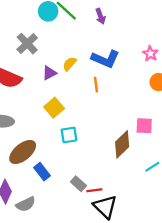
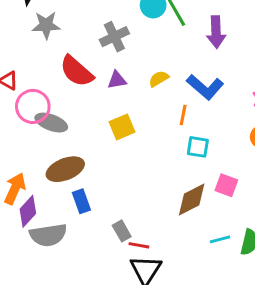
purple arrow: (100, 16) -> (216, 32), size x1.5
purple triangle: (49, 73) -> (117, 80), moved
cyan square: (69, 135) -> (198, 147), moved
gray semicircle: (26, 204) -> (48, 235), size x1.4

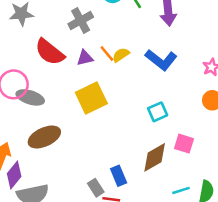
orange line: (183, 115) -> (107, 54), moved, turned -48
yellow square: (122, 127) -> (91, 98), size x1.4
cyan square: (198, 147) -> (158, 112), turned -30
blue rectangle: (81, 201) -> (119, 176), moved

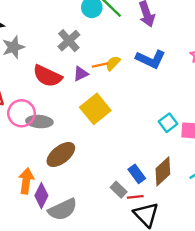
orange line: (107, 54) -> (100, 65), turned -49
cyan square: (158, 112) -> (168, 123), moved
brown diamond: (155, 157) -> (163, 171), moved

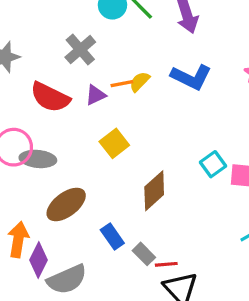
yellow square: (95, 109) -> (114, 143), size x0.7
brown diamond: (163, 171) -> (154, 191), moved
blue rectangle: (137, 174) -> (112, 236), moved

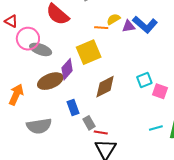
orange line: (122, 84) -> (101, 28), moved
purple triangle: (95, 95) -> (129, 26), moved
yellow square: (114, 143) -> (89, 52), size x1.4
purple diamond: (39, 260) -> (67, 69), moved

